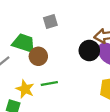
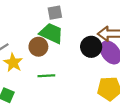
green trapezoid: (24, 43) -> (51, 33), moved
yellow star: (25, 89) -> (13, 63), moved

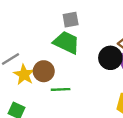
brown circle: (38, 47) -> (44, 71), moved

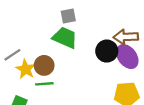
green line: (61, 89) -> (44, 84), moved

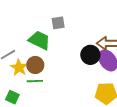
green trapezoid: (65, 38) -> (39, 40), moved

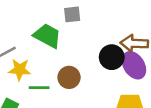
brown circle: (35, 65) -> (69, 77), moved
yellow star: (19, 68) -> (20, 70), turned -30

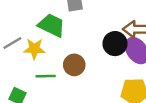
yellow star: (20, 70) -> (34, 49), moved

